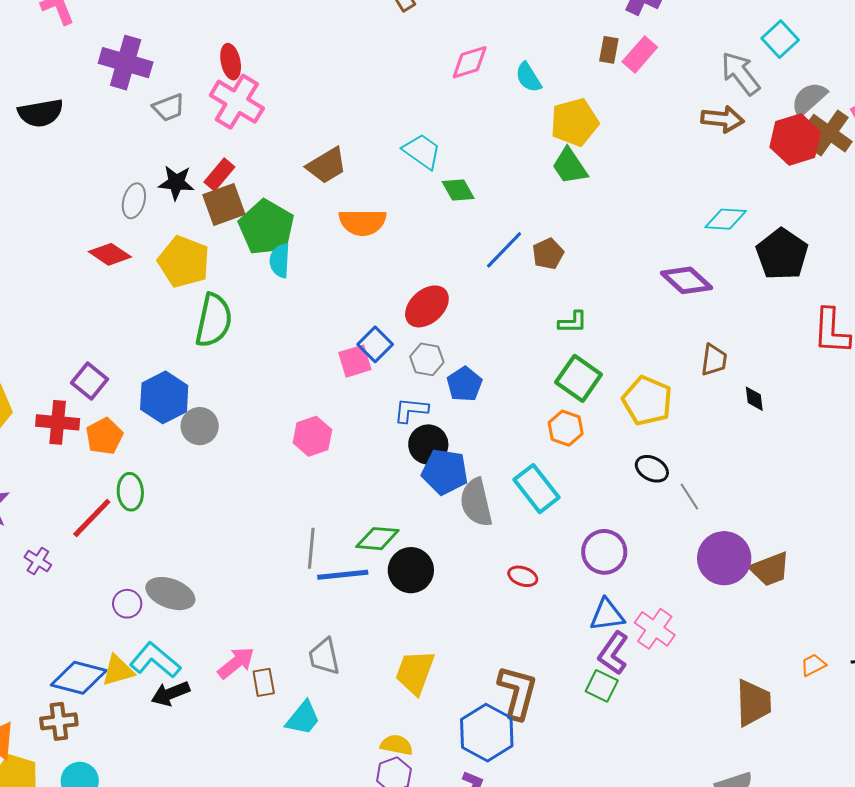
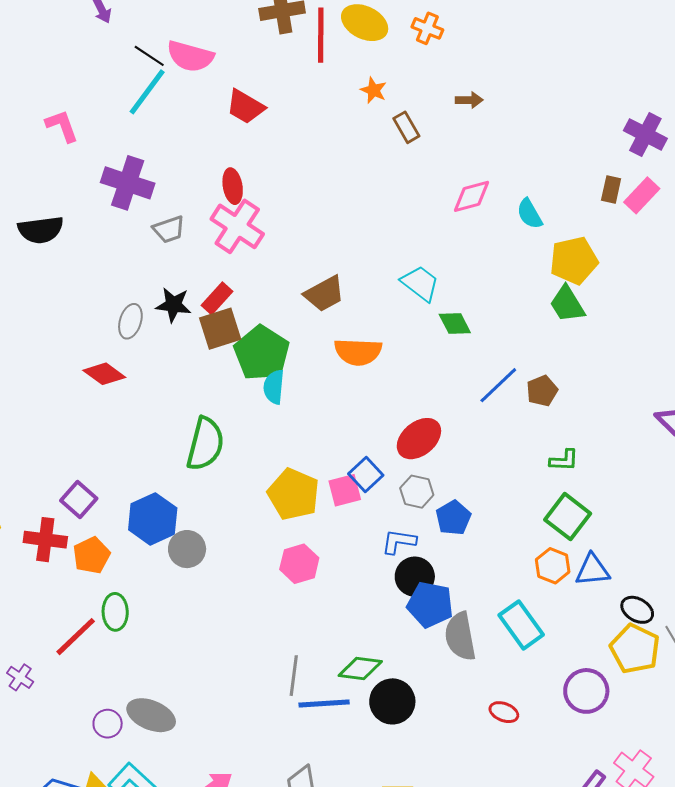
yellow pentagon: (184, 262) -> (293, 494), moved
yellow pentagon: (647, 401) -> (635, 649), moved
blue triangle: (607, 615) -> (592, 570), moved

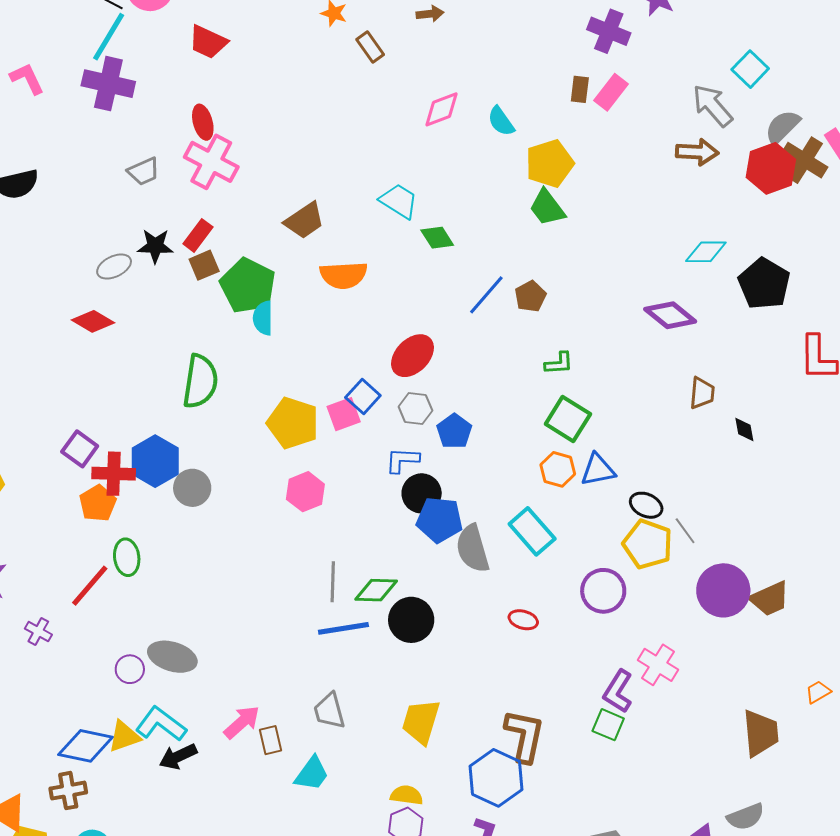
purple cross: (128, 183) -> (108, 84), moved
gray ellipse: (130, 321) -> (114, 267), turned 52
brown square: (220, 329) -> (204, 265), size x0.7
red cross: (45, 540) -> (114, 474), moved
gray line: (294, 676) -> (333, 582), moved

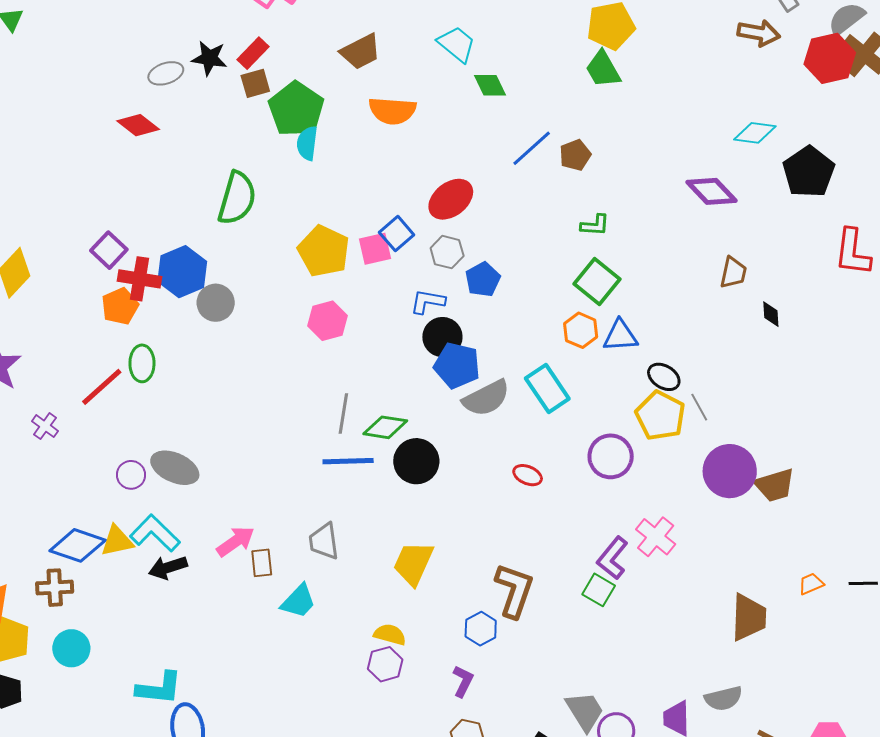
gray semicircle: (473, 549) -> (486, 398), turned -108
blue hexagon: (496, 778) -> (481, 629), size x0.6

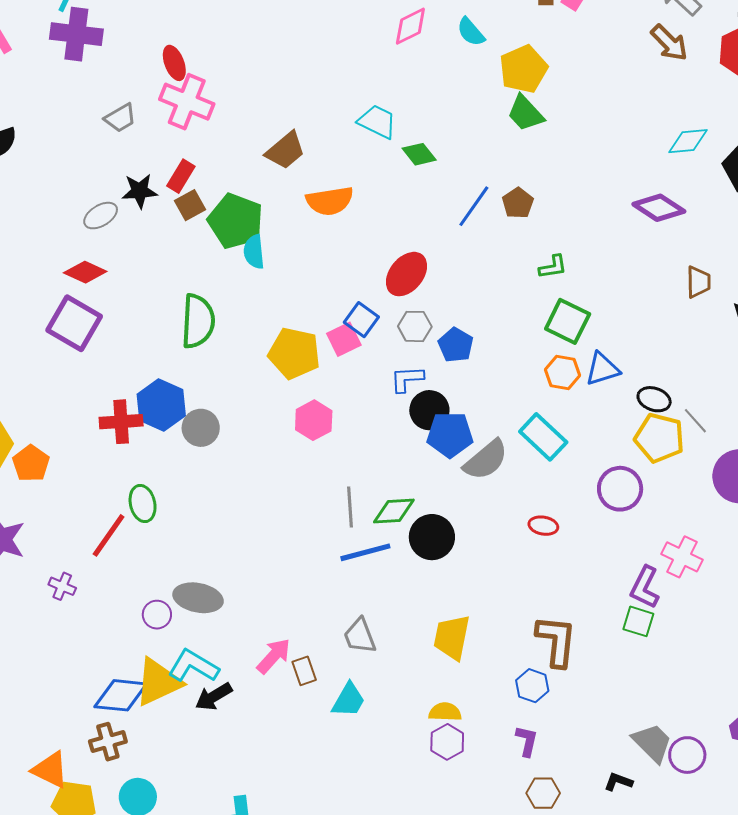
brown arrow: (759, 33) -> (669, 43), turned 48
purple square: (109, 250) -> (74, 323), moved, size x1.5
orange pentagon: (120, 306) -> (31, 463), moved
yellow triangle: (117, 541) -> (158, 682), size x1.5

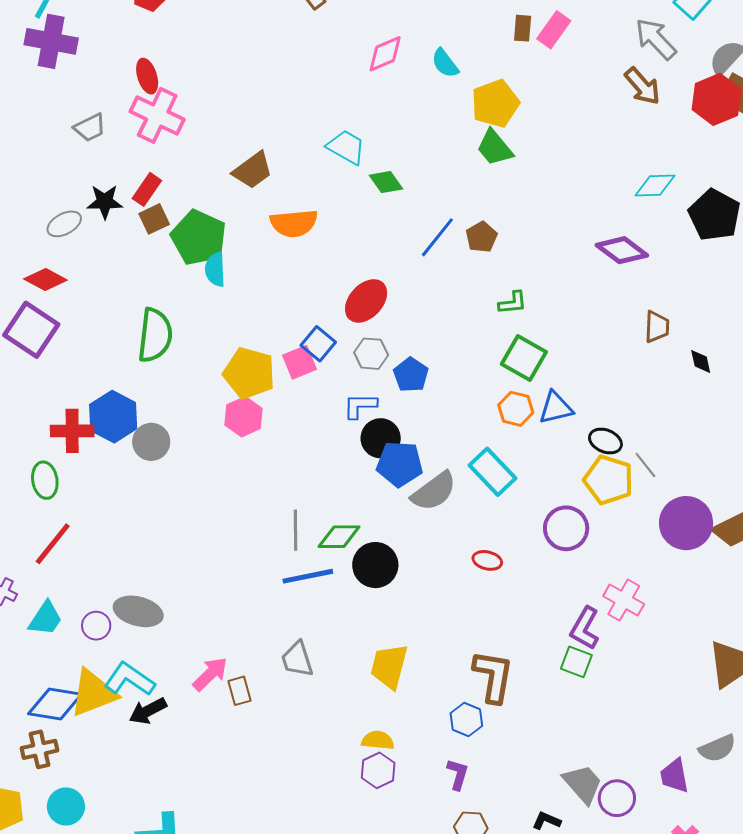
pink hexagon: (314, 420) -> (244, 417), moved
green ellipse: (143, 503) -> (45, 480), moved
cyan trapezoid: (349, 700) -> (45, 618), moved

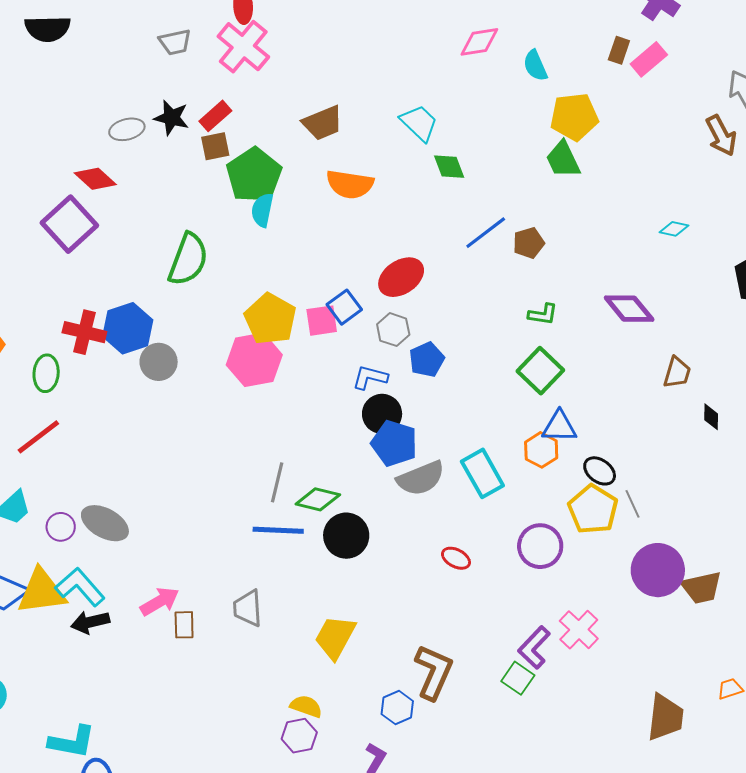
cyan diamond: (655, 185) -> (674, 229), moved, size x0.7
purple diamond: (622, 250) -> (629, 309), moved
orange hexagon: (516, 409) -> (541, 450), moved
pink hexagon: (244, 417) -> (254, 360), size x1.4

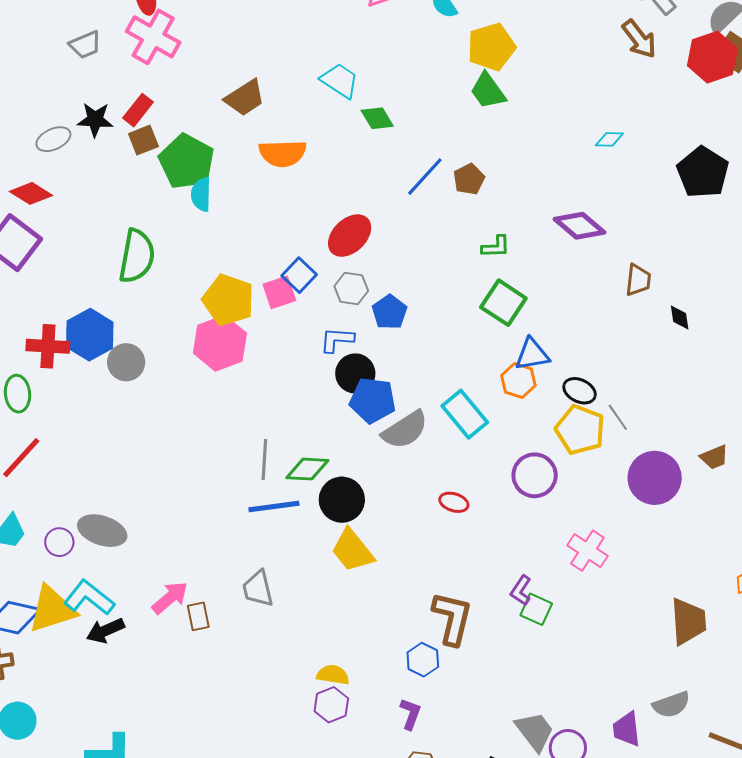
brown trapezoid: (702, 588) -> (714, 457), moved, size x0.7
yellow trapezoid: (335, 637) -> (352, 551), moved, turned -57
purple L-shape: (534, 648) -> (521, 590), moved, size x0.7

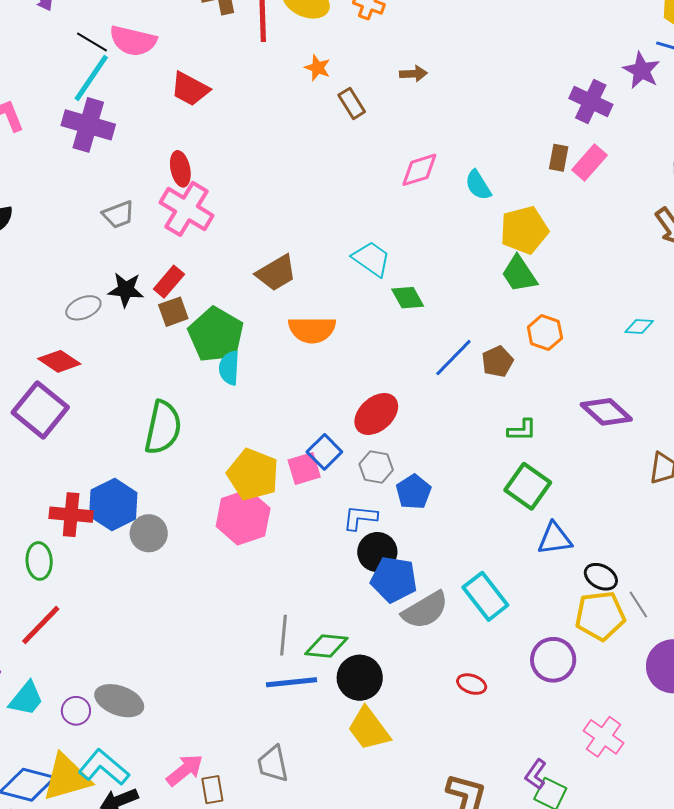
orange hexagon: (518, 380) -> (545, 333), moved
yellow pentagon: (580, 430) -> (600, 616), turned -30

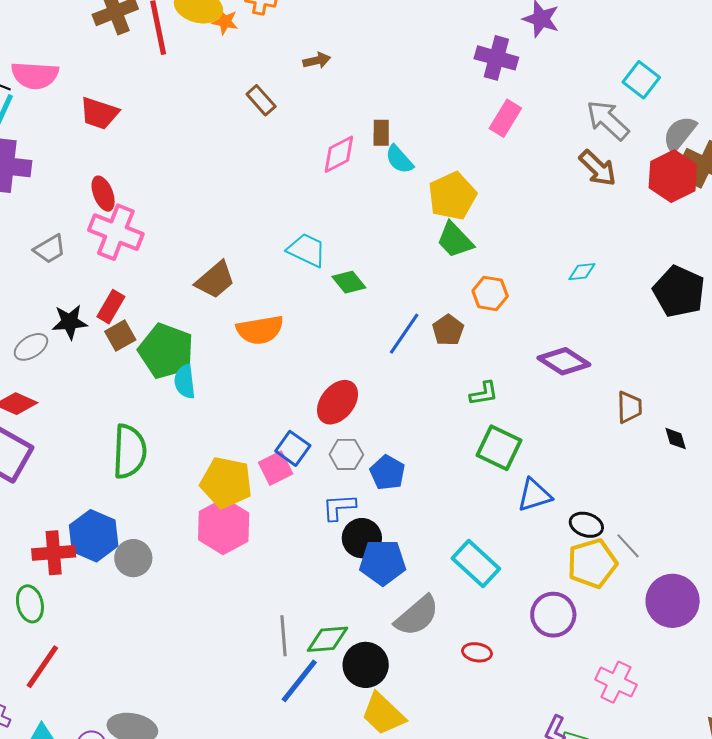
orange star: (317, 68) -> (225, 22), moved
brown rectangle: (559, 158) -> (381, 133), moved
gray semicircle: (425, 610) -> (417, 616), moved
blue line: (292, 682) -> (299, 681), turned -36

